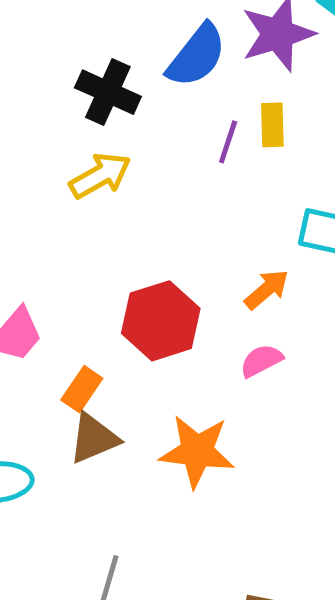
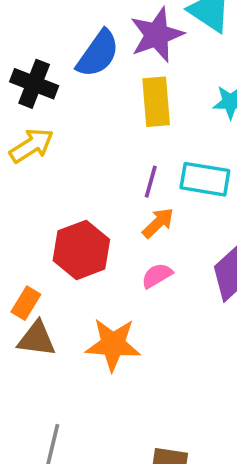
yellow rectangle: (272, 125) -> (156, 102), size x1.5
purple line: (228, 142) -> (151, 182), moved
brown triangle: (94, 438) -> (37, 339), turned 33

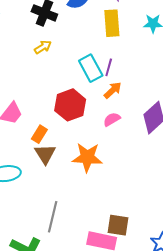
yellow arrow: (31, 145) -> (43, 47), size x0.7
cyan rectangle: (205, 179) -> (91, 68), moved, turned 52
brown triangle: (37, 339) -> (45, 154), turned 50

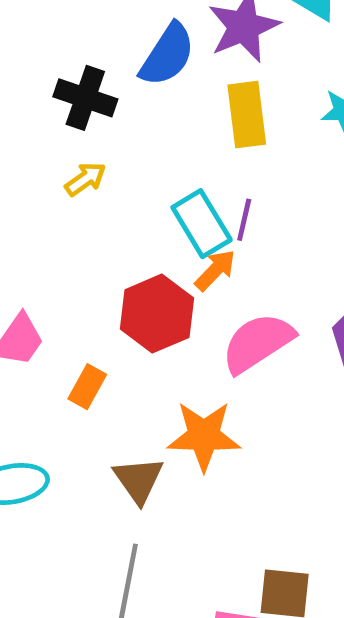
orange arrow: (113, 90) -> (215, 270), moved
pink semicircle: (112, 119) -> (258, 343), size x1.8
brown triangle: (45, 154) -> (138, 480), moved

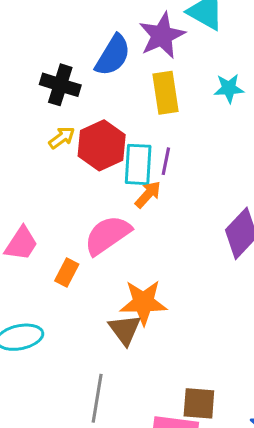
cyan rectangle: (202, 224) -> (138, 164), turned 36
red hexagon: (157, 314) -> (102, 145), moved
pink semicircle: (258, 343) -> (107, 235), moved
brown triangle: (138, 480) -> (125, 330), moved

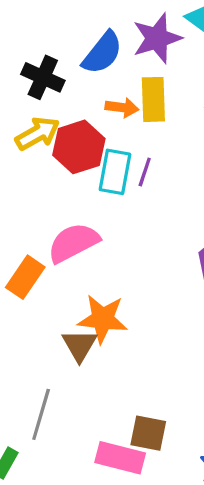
yellow arrow: (62, 138) -> (38, 133), size x1.5
orange arrow: (148, 194) -> (122, 108), moved, turned 48
orange rectangle: (67, 273) -> (25, 277), size x1.4

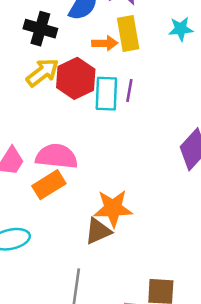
pink semicircle: (73, 243) -> (57, 156), moved, turned 42
orange rectangle: (25, 277) -> (49, 185), turned 32
brown triangle: (79, 345) -> (98, 231), turned 44

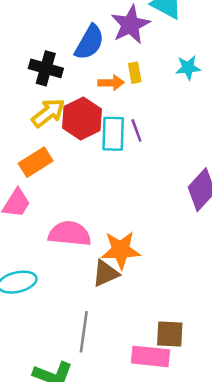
yellow rectangle: (128, 34) -> (135, 73), size x0.6
purple line: (129, 90) -> (136, 130), turned -30
pink semicircle: (57, 156) -> (70, 234), moved
orange rectangle: (49, 185) -> (36, 162), moved

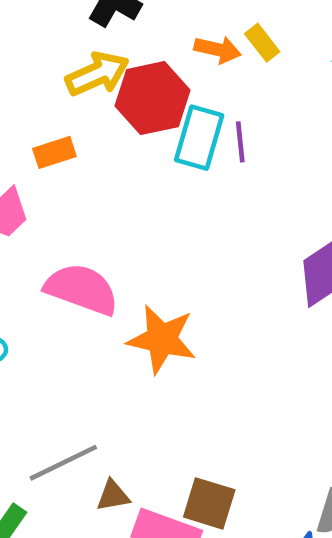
yellow rectangle: (135, 73) -> (262, 43), turned -42
orange rectangle: (36, 162) -> (54, 152), size x0.7
brown triangle: (106, 273) -> (113, 496), moved, size x0.7
gray line: (84, 332) -> (63, 463), turned 42

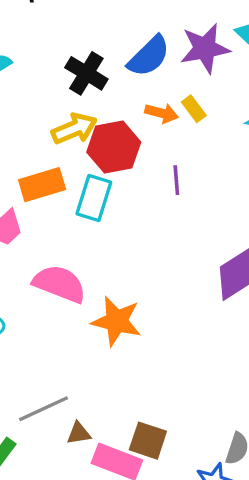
cyan rectangle: (199, 138) -> (94, 198), moved
orange rectangle: (54, 152) -> (42, 185), size x1.5

